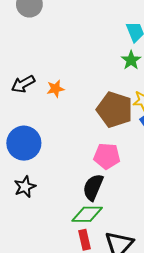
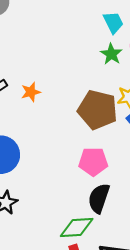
black semicircle: (93, 187) -> (99, 198), moved

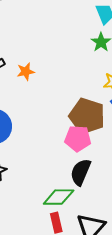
brown pentagon: (98, 110) -> (87, 116), moved

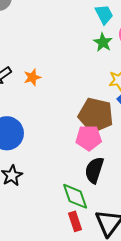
green diamond: (59, 197) -> (75, 196), turned 76

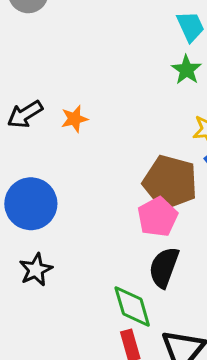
pink pentagon: (89, 138) -> (158, 217), turned -30

